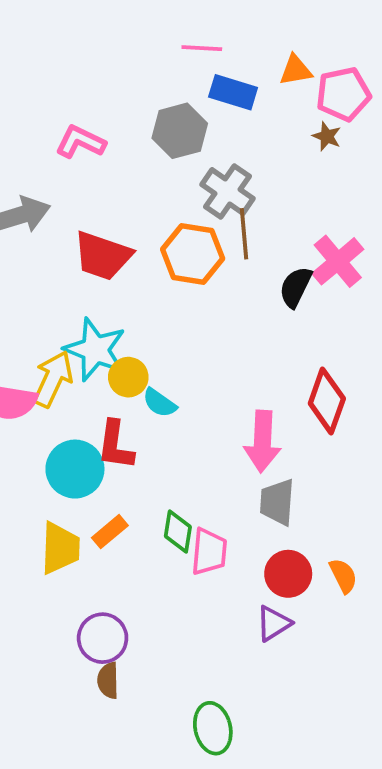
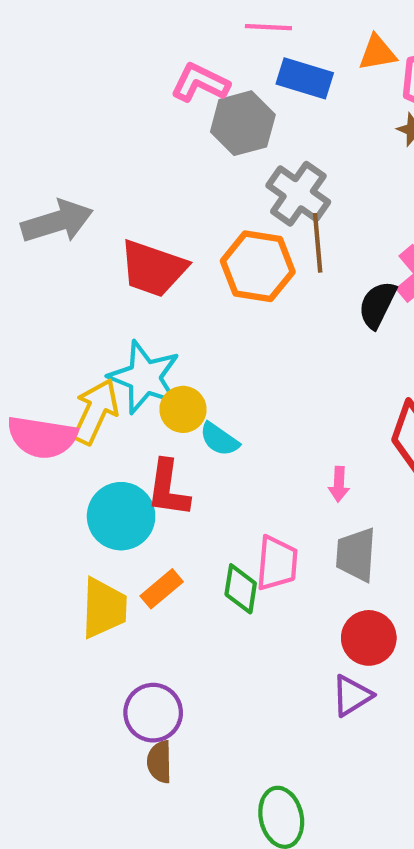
pink L-shape: (80, 142) -> (200, 83), moved
pink arrow: (262, 441) -> (339, 484), size x0.5
pink trapezoid: (209, 552) -> (277, 563), moved

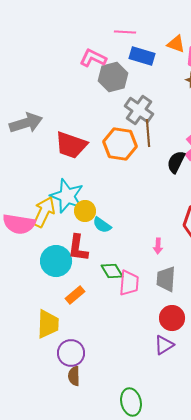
orange triangle: (377, 53) -> (176, 44), turned 30
green diamond: (241, 589) -> (112, 271), moved, turned -40
yellow trapezoid: (104, 608) -> (48, 324), moved

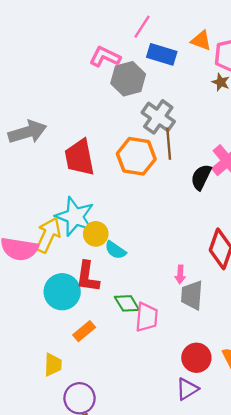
pink line: (125, 32) -> (142, 27), turned -60
red trapezoid: (71, 145) -> (80, 157), turned 60
gray trapezoid: (166, 279) -> (192, 295), moved
yellow trapezoid: (48, 324) -> (53, 365), size x0.7

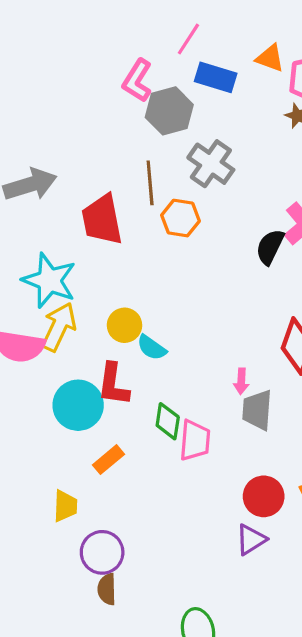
pink L-shape: (105, 57) -> (137, 81), turned -84
brown line: (169, 144) -> (150, 183), moved
orange hexagon: (136, 156) -> (180, 218), size x0.7
cyan star: (75, 216) -> (49, 280), moved
green diamond: (127, 303) -> (168, 421), turned 40

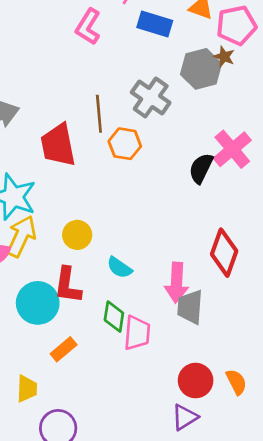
gray hexagon: (169, 111) -> (201, 69), moved
cyan semicircle: (152, 348) -> (119, 268), moved
pink arrow: (241, 381) -> (177, 283), size x1.8

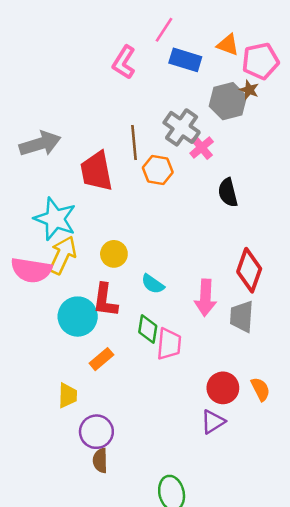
pink cross: (232, 149) -> (202, 147), moved, size x0.7
black semicircle: (201, 168) -> (228, 193), turned -40
gray trapezoid: (190, 307) -> (242, 317), moved

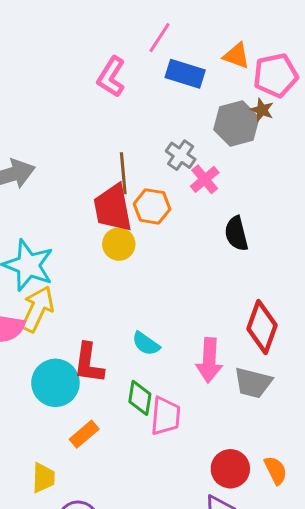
gray cross: (182, 127) -> (181, 155), size x0.7
red trapezoid: (96, 171) -> (113, 208), moved
yellow circle: (114, 254) -> (119, 244), moved
gray trapezoid: (242, 317) -> (253, 383), turned -80

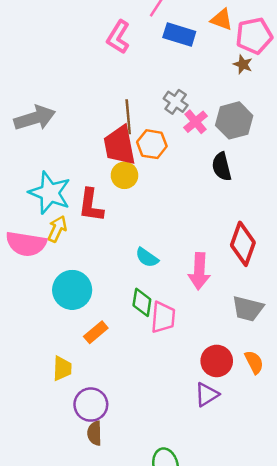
gray hexagon: (236, 124) -> (234, 120), moved
yellow arrow: (37, 309) -> (57, 229), size x0.7
red L-shape: (89, 363) -> (91, 205), moved
gray trapezoid: (253, 383) -> (248, 309), moved

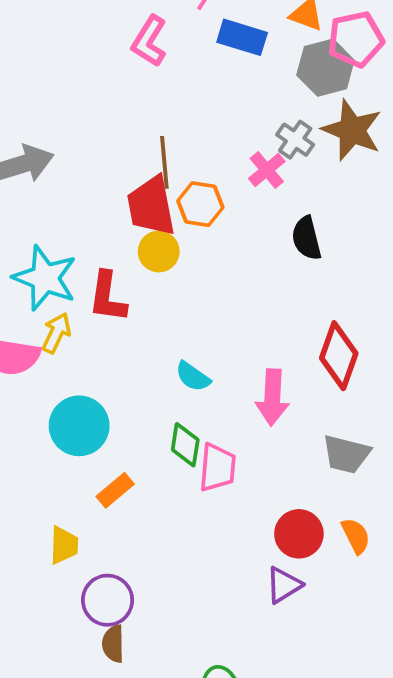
brown star: (243, 64) -> (352, 130), moved, size x2.0
gray cross: (176, 102) -> (295, 140), moved
gray hexagon: (234, 120) -> (325, 68), moved

